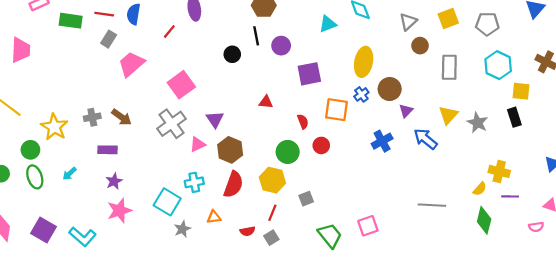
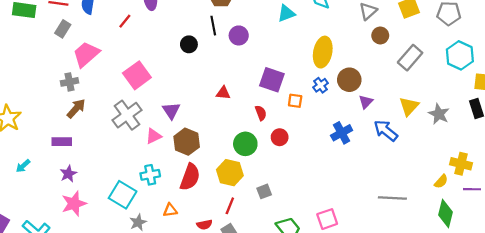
gray rectangle: (449, 67) -> (410, 58), turned 40
purple square: (309, 74) -> (272, 80), moved, turned 30
orange square: (336, 110) -> (295, 101), size x0.6
gray cross: (92, 117) -> (69, 82), moved
brown arrow: (122, 117) -> (76, 108), turned -84

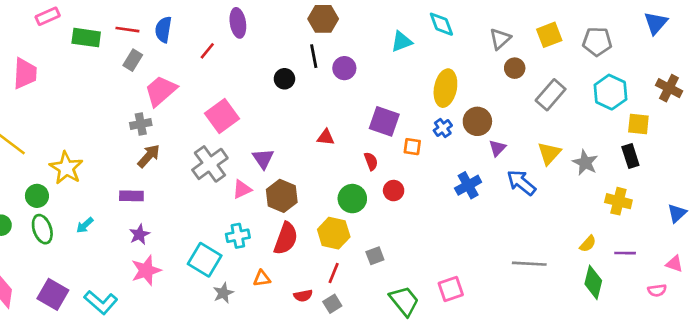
yellow cross: (461, 164) -> (618, 201), moved

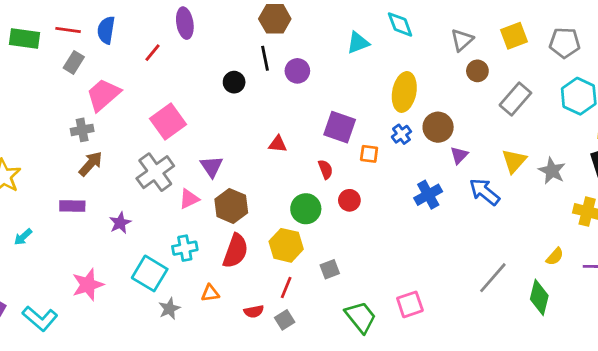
purple star: (139, 234) -> (120, 223), moved
gray line: (529, 264) -> (493, 278), turned -52
green diamond: (593, 282) -> (539, 297), moved

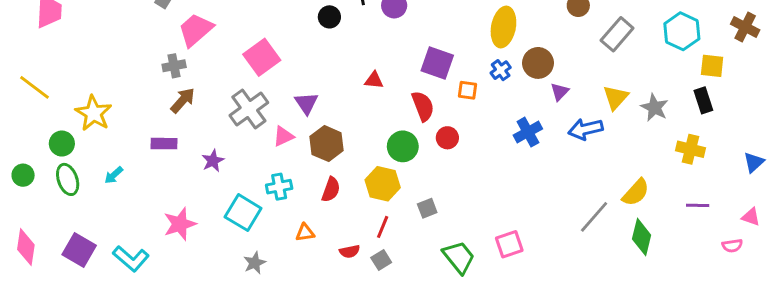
red semicircle: (326, 169) -> (423, 106), size x1.5
blue arrow: (484, 192) -> (585, 129), turned -52
red semicircle: (235, 251) -> (331, 190), size x0.7
yellow semicircle: (555, 257) -> (636, 192), moved, size x1.5
gray star: (169, 309) -> (255, 263), moved

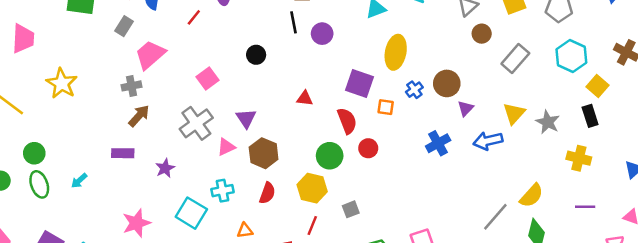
black circle: (329, 17) -> (256, 55), moved
yellow ellipse: (503, 27) -> (396, 52), moved
pink square: (262, 57) -> (207, 78), size x0.7
yellow square: (712, 66) -> (598, 86), turned 35
yellow star: (93, 113) -> (62, 83), moved

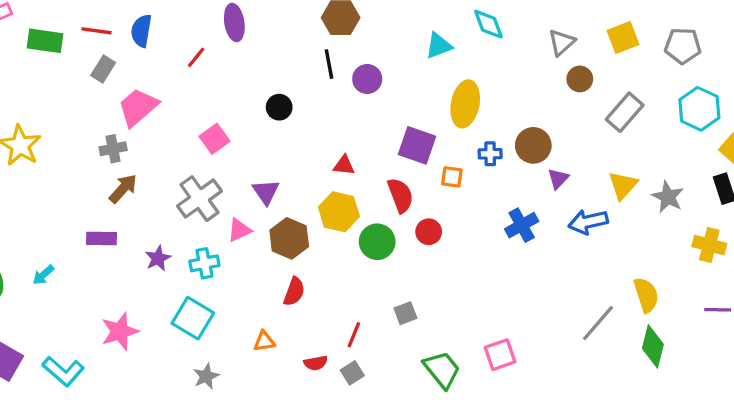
blue cross: (414, 90) -> (490, 154), turned 35
yellow hexagon: (312, 188) -> (339, 212), moved
cyan cross: (222, 191) -> (204, 263), moved
yellow semicircle: (532, 196) -> (646, 295), turned -60

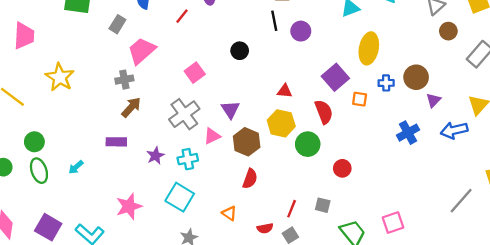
purple square: (417, 145) -> (335, 77), turned 30
red circle: (429, 232) -> (342, 168), moved
gray square: (405, 313) -> (323, 205), moved, turned 35
orange triangle: (264, 341) -> (229, 213), turned 42

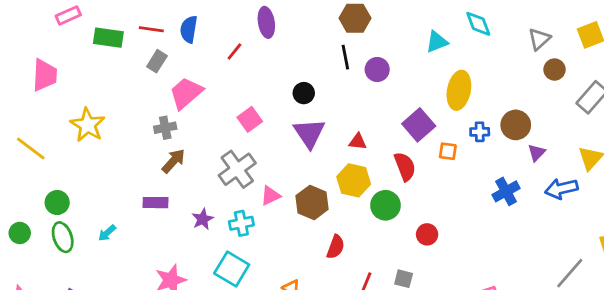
purple triangle: (230, 110) -> (309, 133), moved, size x1.4
red semicircle: (250, 179) -> (336, 247), moved

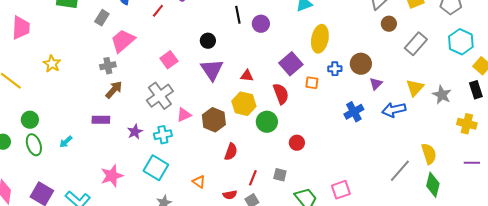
yellow star: (88, 125) -> (52, 64), size x0.7

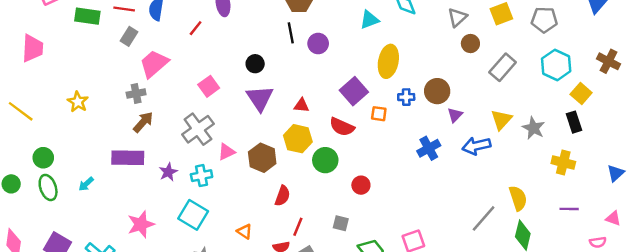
yellow star: (52, 64) -> (78, 102), moved
red semicircle: (281, 94) -> (342, 127), turned 135
purple rectangle: (101, 120) -> (128, 158), size x1.5
red line: (253, 178) -> (298, 227), moved

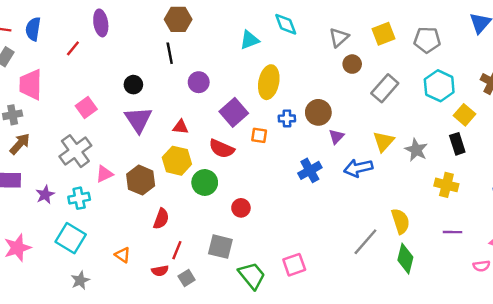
purple circle: (318, 44) -> (199, 82), moved
pink trapezoid: (154, 64) -> (31, 85), turned -48
gray square: (341, 223) -> (220, 247), size x1.5

